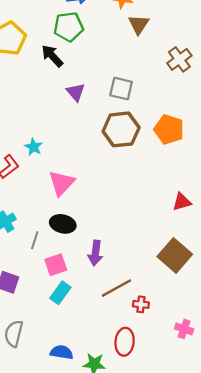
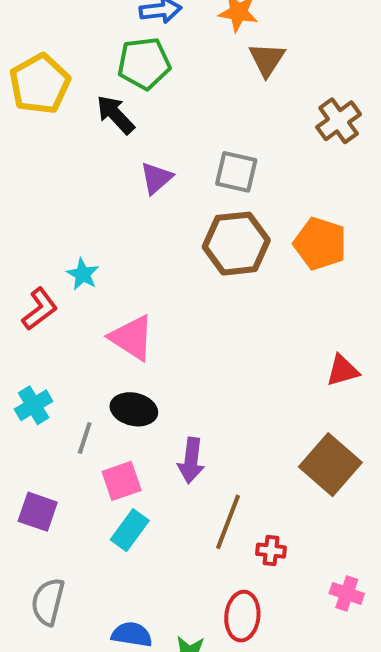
purple triangle: (76, 92) -> (156, 178), turned 30
pink triangle: (62, 183) -> (132, 338), turned -40
brown line: (116, 288) -> (228, 522), turned -40

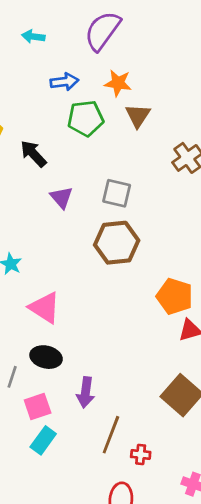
green pentagon: (144, 63) -> (86, 118), moved
purple triangle: (156, 178) -> (62, 197), turned -30
orange pentagon: (320, 244) -> (175, 296), moved

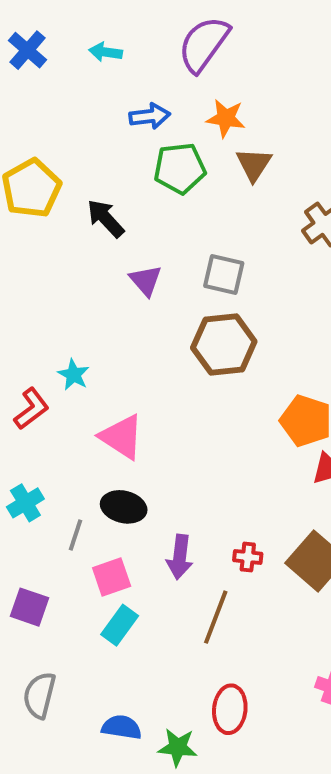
red cross: (141, 454) -> (248, 557), moved

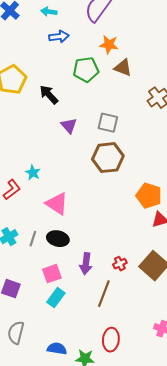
blue arrow: (150, 116) -> (59, 37), moved
brown triangle: (254, 164) -> (123, 68), turned -42
gray line: (76, 535) -> (33, 239), moved
red cross: (248, 557) -> (120, 264), turned -32

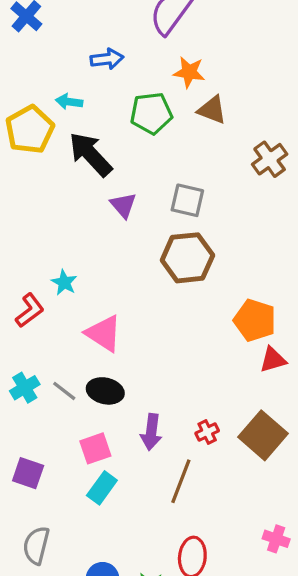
cyan arrow: (49, 12) -> (69, 102), moved
black arrow: (49, 95) -> (90, 154), size x1.4
gray line: (33, 239) -> (64, 391), turned -70

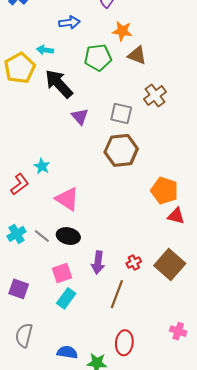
brown cross: (270, 159) -> (155, 95), moved
red triangle: (273, 360) -> (176, 216), turned 30

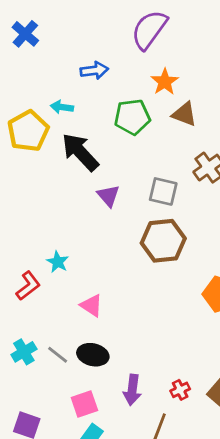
orange star: (122, 31) -> (165, 82), turned 30
pink triangle: (67, 199) -> (91, 305), size x0.7

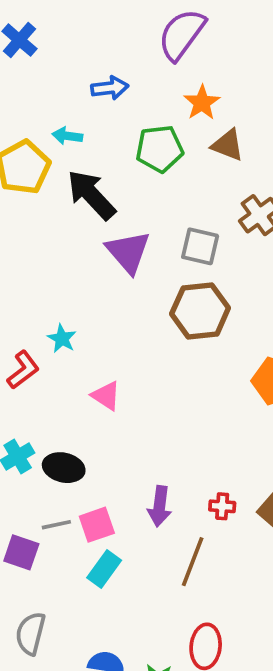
purple triangle: (108, 196) -> (128, 252), size x1.5
gray line: (58, 355) -> (56, 525), moved, turned -50
black ellipse: (93, 355) -> (64, 468), moved
red cross: (180, 390) -> (222, 506), turned 30

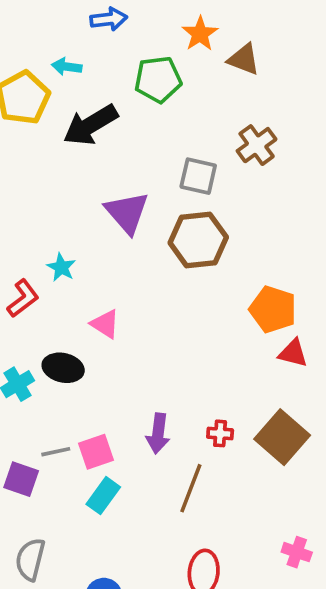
brown triangle: (228, 145) -> (244, 59), moved
black arrow: (91, 195) -> (90, 125), turned -78
purple triangle: (128, 252) -> (127, 213), moved
black ellipse: (64, 468) -> (63, 368), moved

